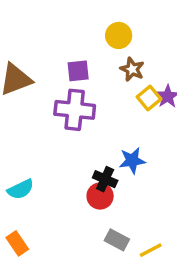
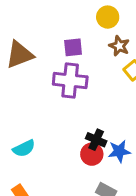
blue star: (132, 161) -> (119, 151), moved

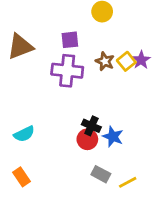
brown star: (119, 46) -> (105, 61), moved
blue star: (119, 151) -> (113, 137), turned 30

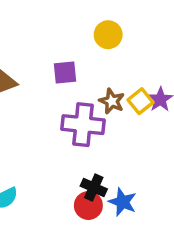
purple cross: (67, 71) -> (83, 125), moved

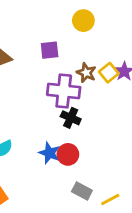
black cross: (94, 188) -> (71, 118), moved
blue star: (123, 202) -> (50, 153), moved

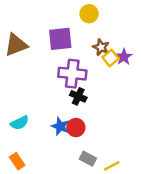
purple square: (50, 50) -> (60, 39), size x1.5
brown star: (86, 73) -> (101, 47), moved

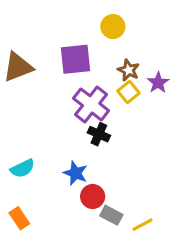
yellow square: (111, 58) -> (128, 92), moved
purple cross: (72, 74) -> (91, 104), turned 32
red circle: (76, 128) -> (93, 196), moved

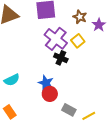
yellow square: (128, 92) -> (78, 41), moved
red circle: (93, 196) -> (50, 94), moved

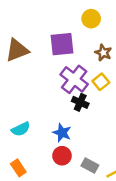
red circle: (50, 94) -> (62, 156), moved

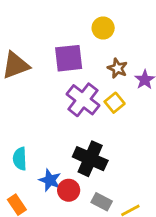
black cross: (80, 102) -> (90, 159), moved, size x1.6
cyan semicircle: (21, 129) -> (20, 159), turned 114
blue star: (62, 133) -> (50, 180), moved

